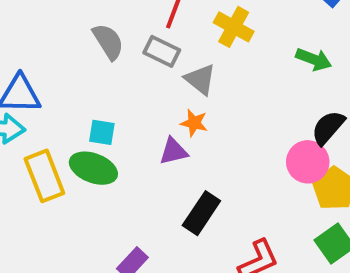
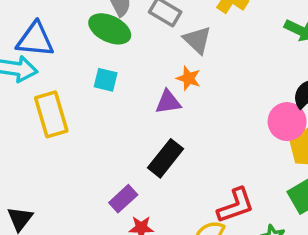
green ellipse: (93, 168) -> (110, 29), moved
black rectangle: (201, 213) -> (166, 158), moved

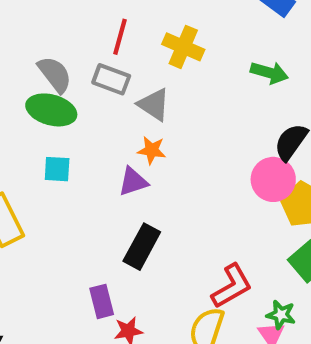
purple rectangle: (123, 199) -> (102, 301), turned -52

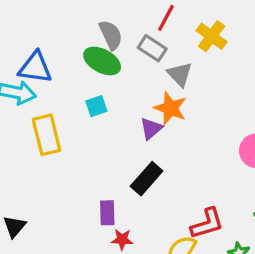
orange star: (152, 150) -> (170, 108), size x1.5
cyan square: (57, 169) -> (96, 106), turned -35
purple triangle: (133, 182) -> (151, 129), turned -35

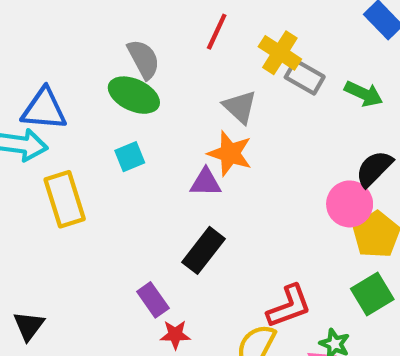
gray rectangle: (152, 48) -> (305, 77), moved
purple triangle: (151, 129) -> (206, 182), turned 45
purple rectangle: (107, 213) -> (153, 300), turned -30

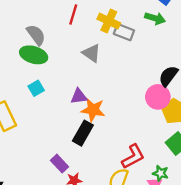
green arrow: (364, 94) -> (155, 18), moved
orange star: (230, 153) -> (93, 110), moved

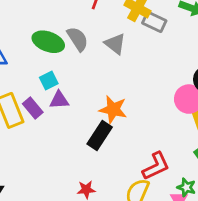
gray semicircle: (36, 35) -> (78, 39), moved
purple triangle: (79, 96) -> (59, 100), moved
purple rectangle: (60, 164) -> (33, 108), moved

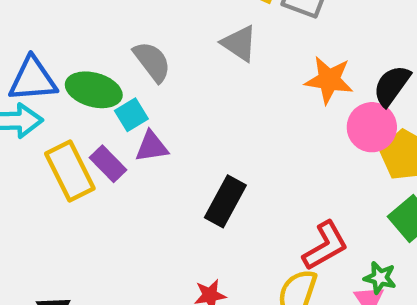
gray semicircle: (78, 39) -> (152, 62), moved
green ellipse: (48, 42) -> (94, 90), moved
orange star: (113, 109) -> (329, 80), moved

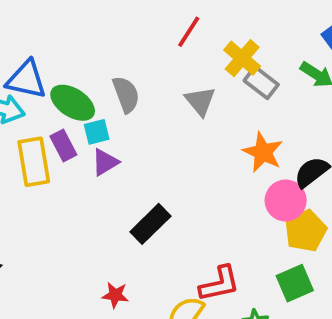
purple triangle: (152, 147) -> (105, 162), turned -40
purple rectangle: (108, 164) -> (63, 146), moved

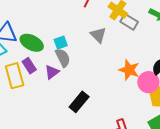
gray semicircle: (126, 94) -> (63, 58), moved
cyan square: (97, 132) -> (61, 43), moved
orange star: (263, 152) -> (129, 70), moved

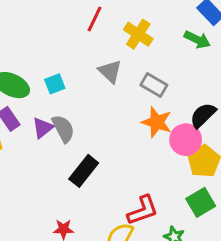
gray rectangle: (129, 22) -> (154, 85), moved
gray semicircle: (63, 58) -> (63, 129), moved

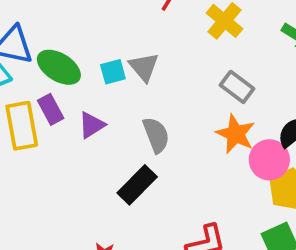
gray triangle: (110, 71) -> (144, 67), moved
gray semicircle: (63, 129) -> (156, 135), moved

